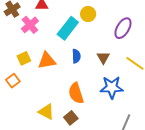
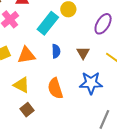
yellow triangle: (46, 112) -> (21, 85), moved
brown square: (71, 118) -> (27, 110), moved

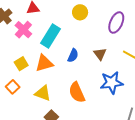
cyan rectangle: (48, 23) -> (51, 36), moved
blue semicircle: (56, 51) -> (73, 55), turned 32

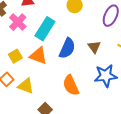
blue semicircle: (73, 55) -> (67, 48), size x1.5
orange triangle: (44, 63) -> (38, 56), turned 36
yellow triangle: (43, 93) -> (26, 86), moved

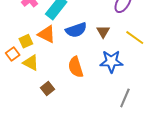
blue semicircle: (67, 48) -> (76, 30), turned 40
yellow square: (15, 56) -> (26, 41), moved

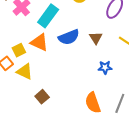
blue star: (111, 61) -> (105, 67), size x0.6
orange semicircle: (76, 67) -> (93, 103), moved

